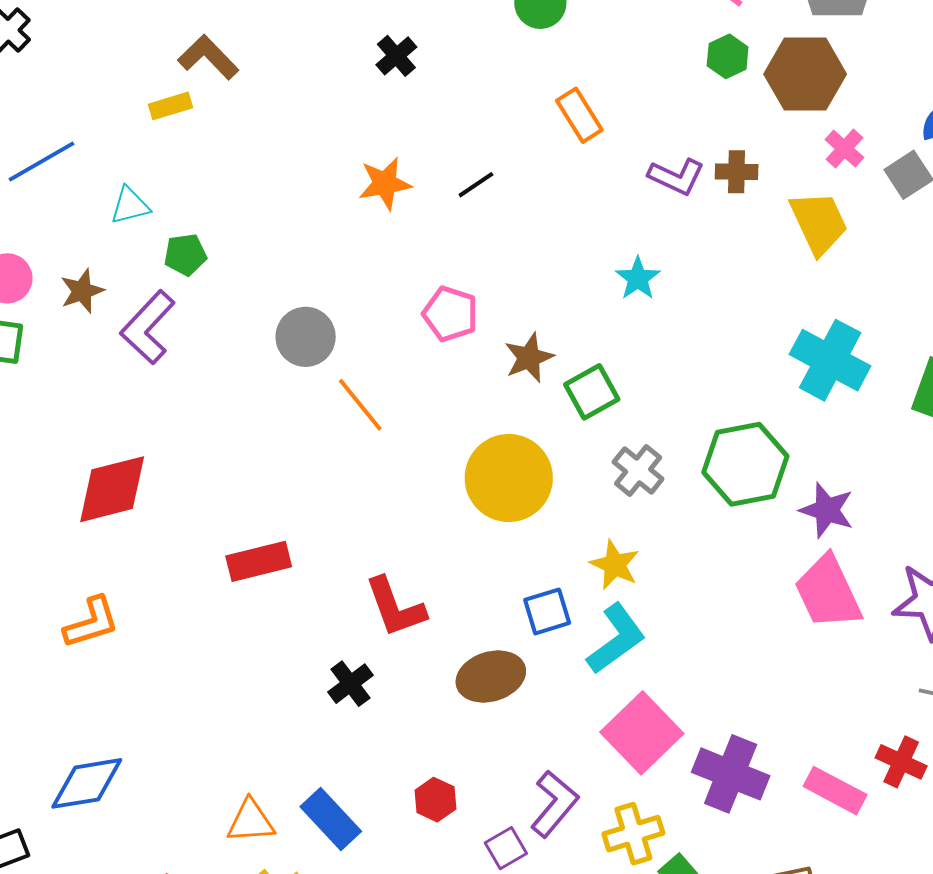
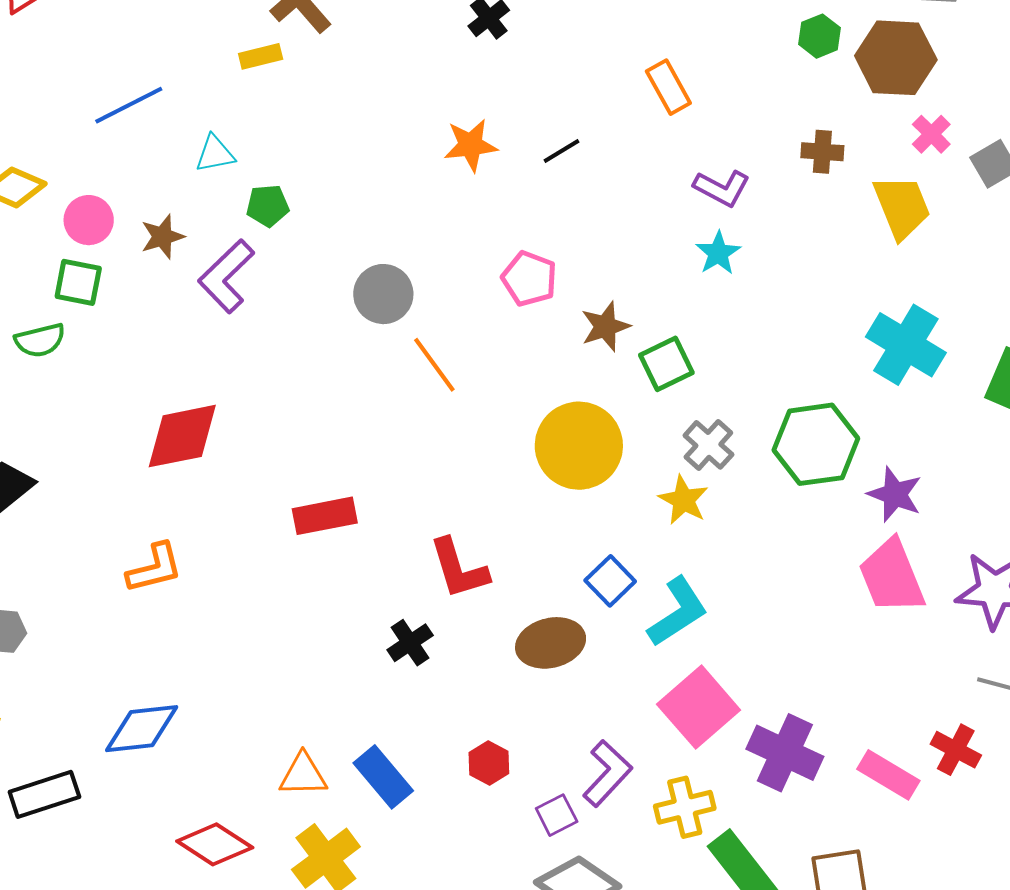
purple L-shape: (676, 177) -> (722, 188), moved
yellow star: (615, 565) -> (684, 500), moved
blue square: (547, 611) -> (610, 581), turned -30

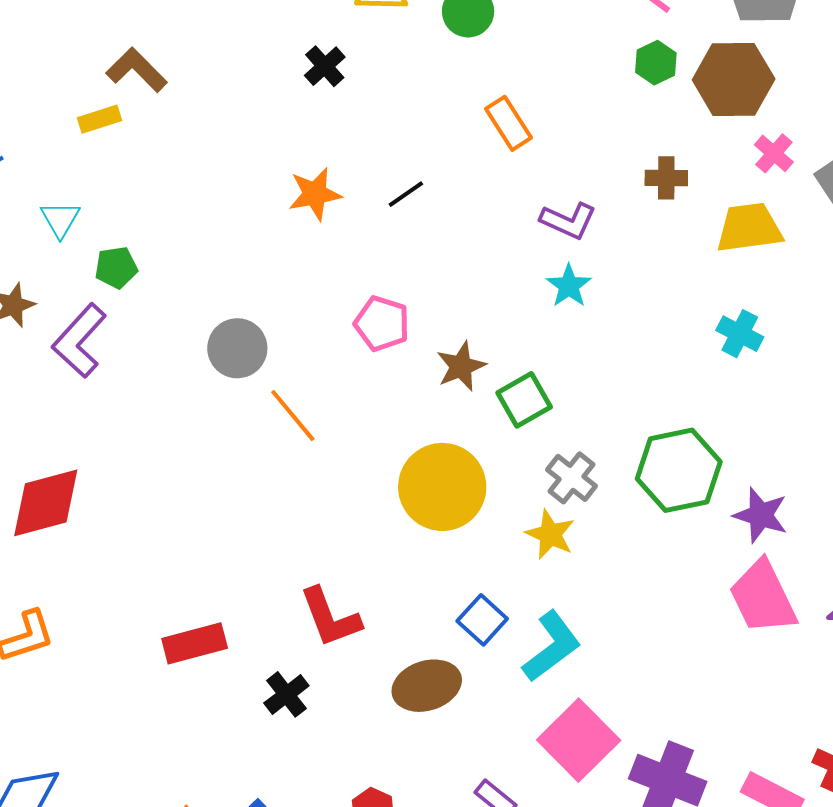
cyan triangle: (215, 154) -> (60, 219), turned -45
yellow trapezoid: (902, 207) -> (749, 228), turned -72
cyan cross: (906, 345) -> (740, 334), moved, size x0.6
red rectangle: (325, 516) -> (195, 643), moved

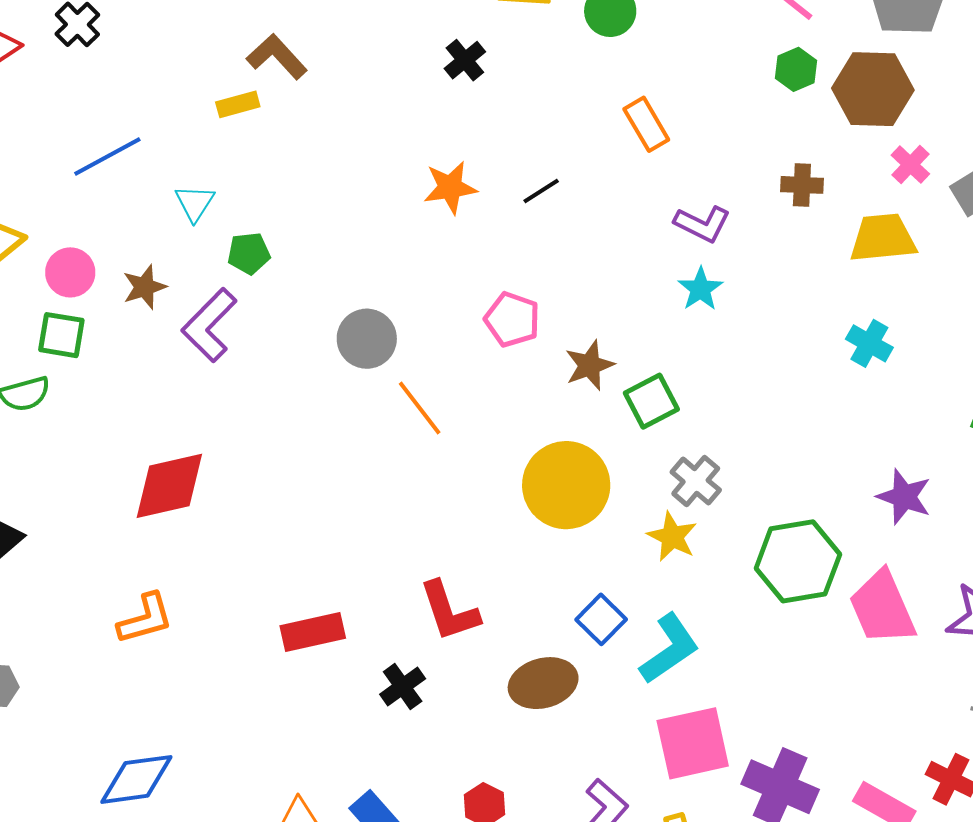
green hexagon: (679, 470) -> (798, 561), moved
purple star: (761, 515) -> (904, 497), moved
pink square: (579, 740) -> (693, 743), turned 30

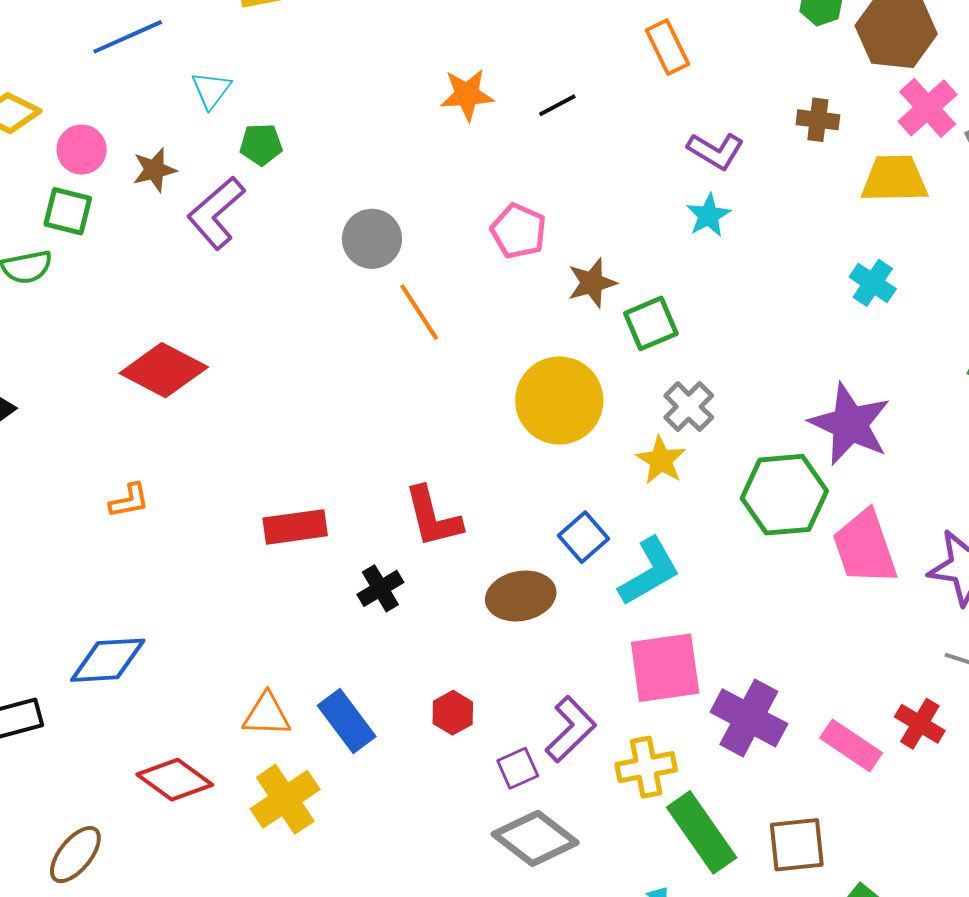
pink cross: (910, 165) -> (928, 108), size x1.5
red diamond: (169, 486) -> (164, 370), turned 36
purple star: (904, 497) -> (850, 424), moved, size x1.5
orange L-shape: (145, 619) -> (129, 501), size x0.7

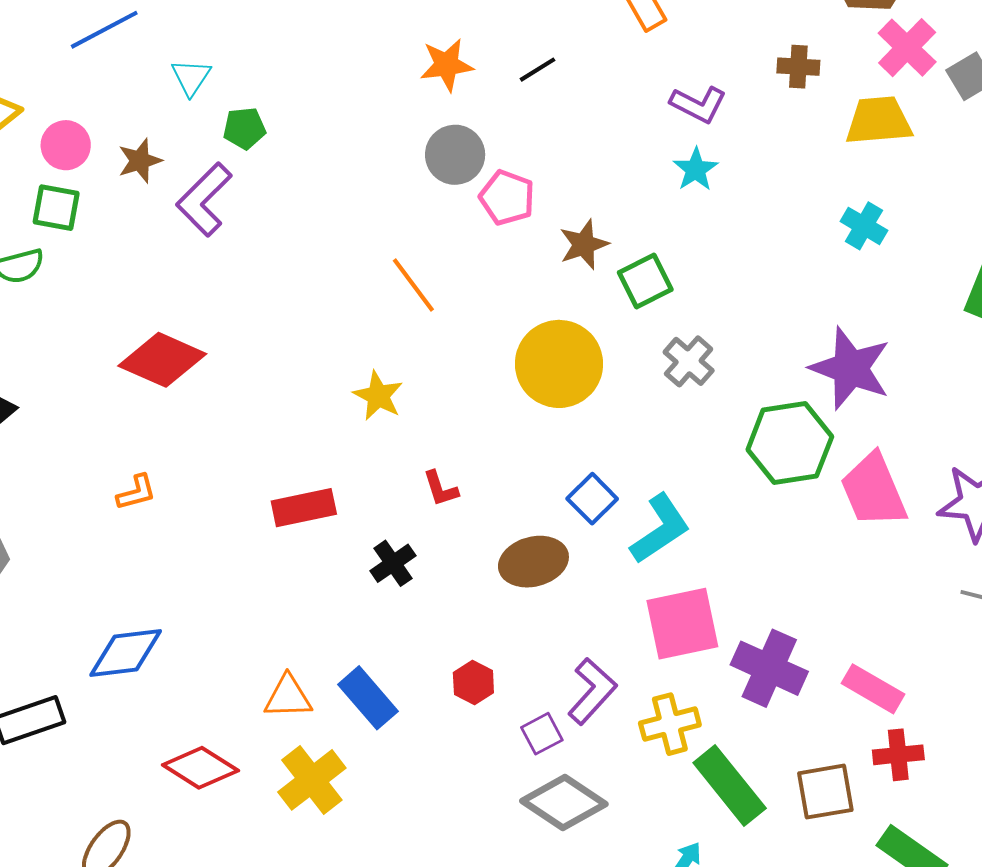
gray circle: (372, 239) -> (455, 155), moved
yellow star: (661, 460) -> (378, 396), moved
red L-shape: (433, 517) -> (441, 489), size x0.6
red cross: (920, 724) -> (898, 755), moved, turned -33

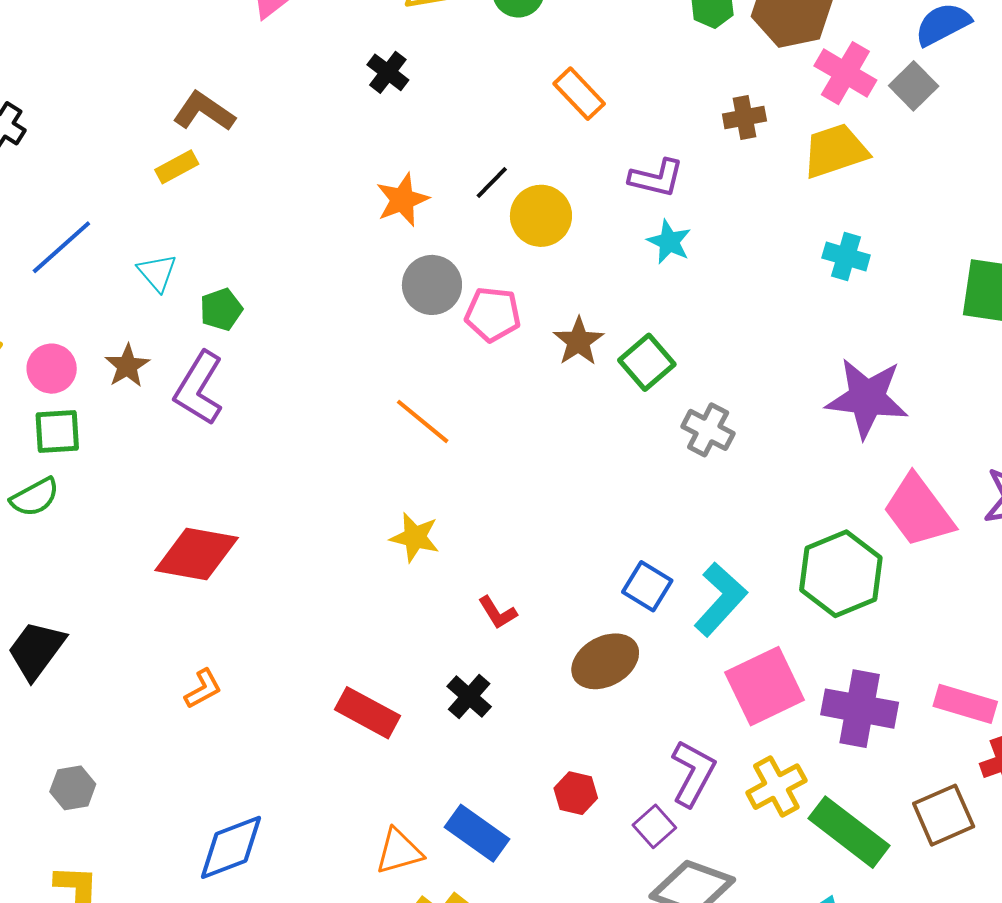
yellow circle: (559, 364) -> (541, 216), moved, size x0.7
green hexagon: (790, 443) -> (841, 574), moved
red rectangle: (304, 508) -> (367, 713), moved, turned 54

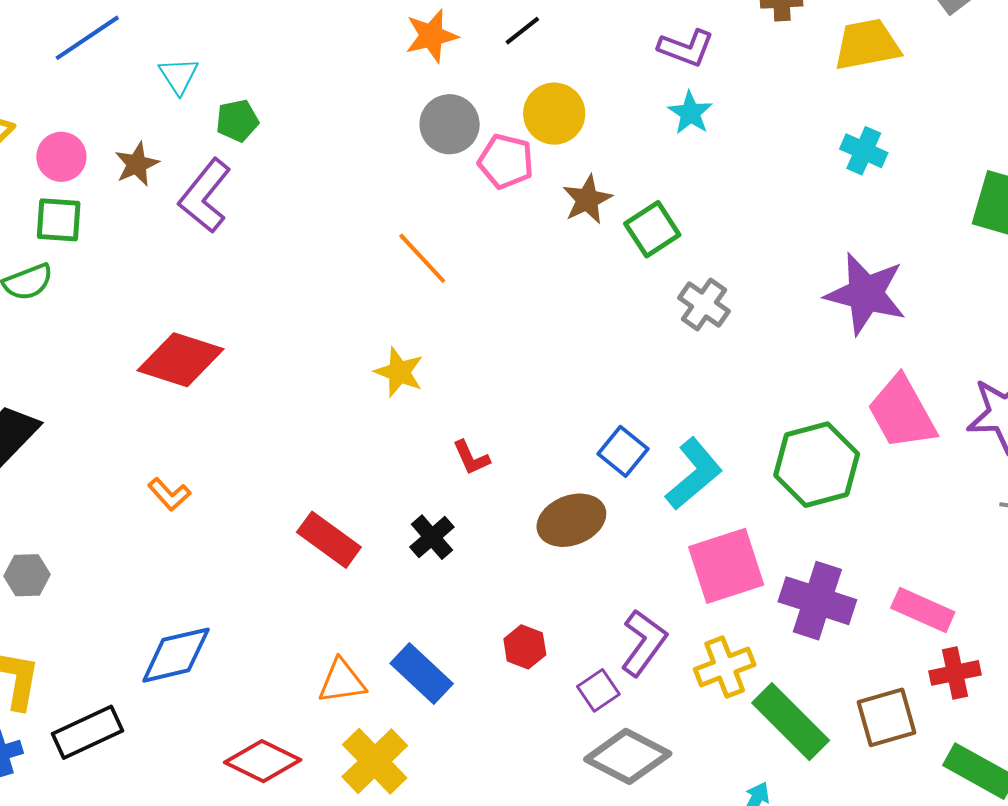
yellow circle: (541, 216) -> (554, 114), moved
orange L-shape: (203, 689) -> (169, 494), turned 69

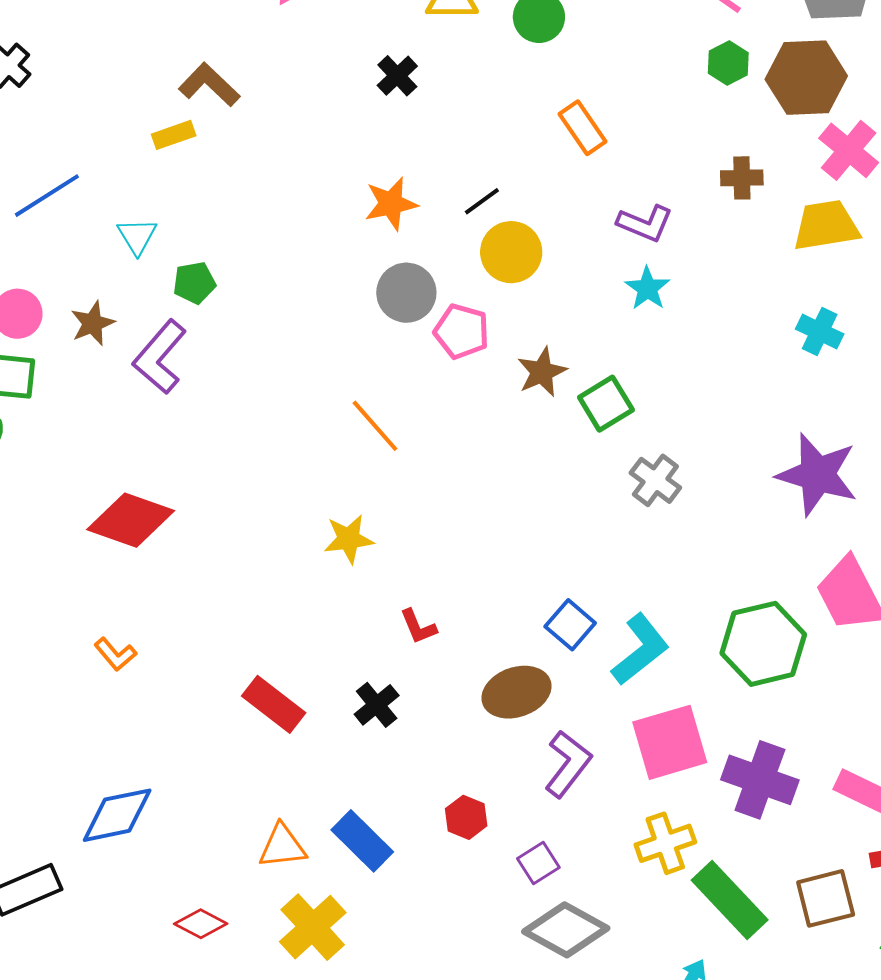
yellow circle: (554, 114) -> (511, 252), moved
yellow star: (399, 372) -> (349, 539), turned -30
purple L-shape: (644, 643) -> (568, 764), moved
red diamond: (263, 761) -> (201, 924), size x0.7

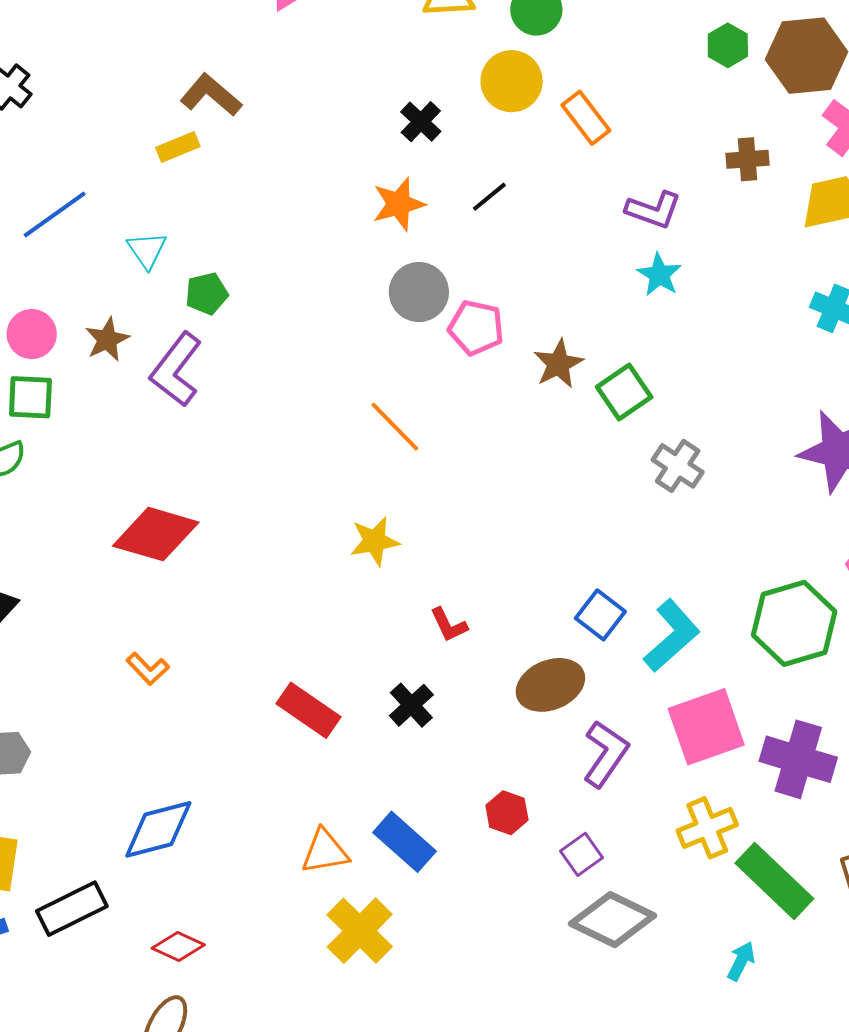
black cross: (397, 76) -> (421, 122), moved
yellow circle: (511, 252) -> (512, 81), moved
red diamond: (201, 924) -> (178, 946), moved

